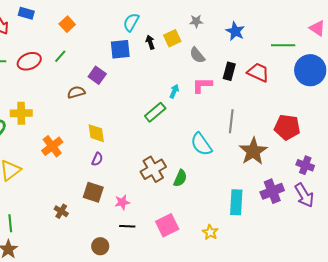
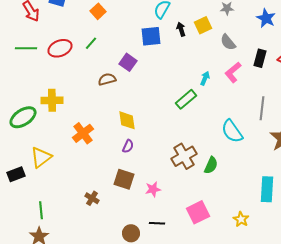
pink L-shape: (202, 85) -> (233, 72), turned -40
black line: (127, 226) -> (157, 223), moved

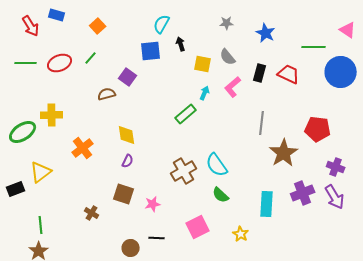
yellow square: (203, 25) -> (203, 64), moved, turned 36
cyan semicircle: (232, 131) -> (217, 165), moved
green semicircle: (211, 165) -> (221, 195), moved, turned 108

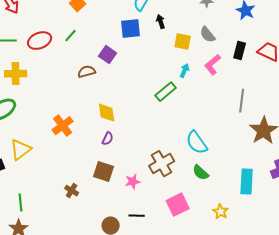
yellow cross: (52, 115) -> (16, 74), moved
brown cross: (184, 171) -> (162, 164), moved

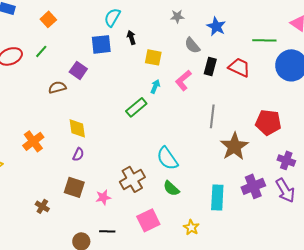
gray semicircle: (208, 35) -> (192, 45), moved

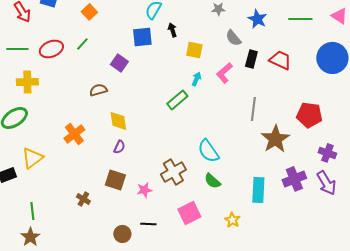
green line: (264, 40) -> (300, 19), moved
brown semicircle: (57, 87) -> (98, 90), moved

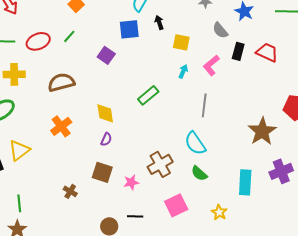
brown semicircle: (98, 90) -> (61, 82), moved, size x1.5
green rectangle: (177, 100) -> (148, 95), moved
gray line: (253, 109) -> (204, 105), moved

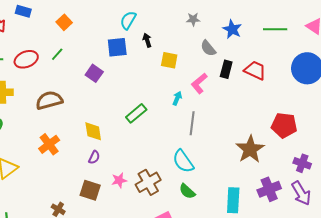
cyan arrow: (183, 71) -> (177, 98), moved
pink star: (131, 182) -> (119, 180), moved

